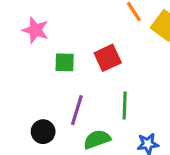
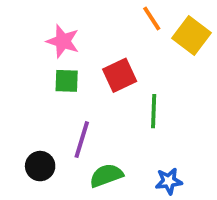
pink star: (35, 30) -> (63, 41), moved
green line: (125, 105) -> (154, 111), moved

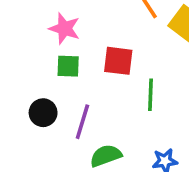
red square: (120, 75) -> (118, 61), turned 32
black circle: (40, 166) -> (43, 113), moved

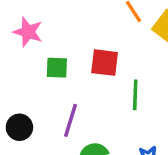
pink star: (65, 29) -> (28, 32), moved
black circle: (43, 113) -> (19, 127), moved

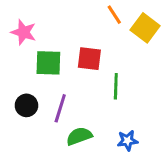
green square: (57, 68) -> (48, 63), size x1.4
black circle: (19, 127) -> (26, 105), moved

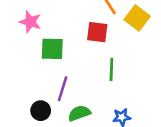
red square: (89, 59) -> (97, 32), moved
black circle: (26, 105) -> (41, 111), moved

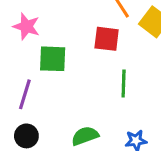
purple line: (63, 89) -> (25, 94), moved
black circle: (41, 111) -> (26, 136), moved

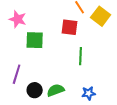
purple line: (25, 94) -> (17, 74), moved
black circle: (26, 136) -> (35, 90), moved

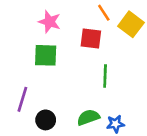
pink star: (18, 19) -> (50, 22), moved
green semicircle: (56, 90) -> (88, 117), moved

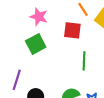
green square: (46, 55) -> (36, 44), turned -30

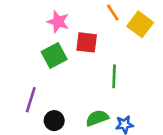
red square: (72, 30) -> (87, 42), moved

